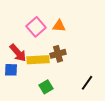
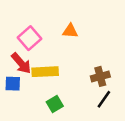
pink square: (36, 27) -> (30, 38), moved
brown cross: (58, 54) -> (100, 76), moved

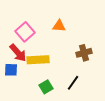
brown cross: (100, 76) -> (84, 53), moved
black line: (104, 99) -> (73, 83), moved

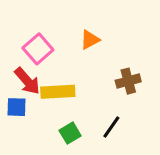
orange triangle: (59, 26) -> (90, 40), turned -32

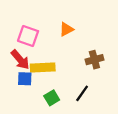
pink square: (38, 49) -> (28, 36), turned -30
blue square: (17, 107) -> (25, 79), moved

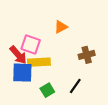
pink square: (28, 36) -> (31, 45), moved
blue square: (25, 79) -> (22, 73), size x1.5

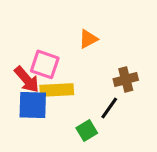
black line: (75, 86) -> (109, 108), moved
green square: (47, 90) -> (87, 130), moved

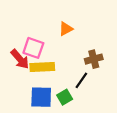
blue square: (33, 105) -> (41, 97), moved

